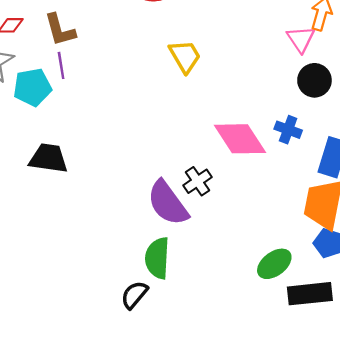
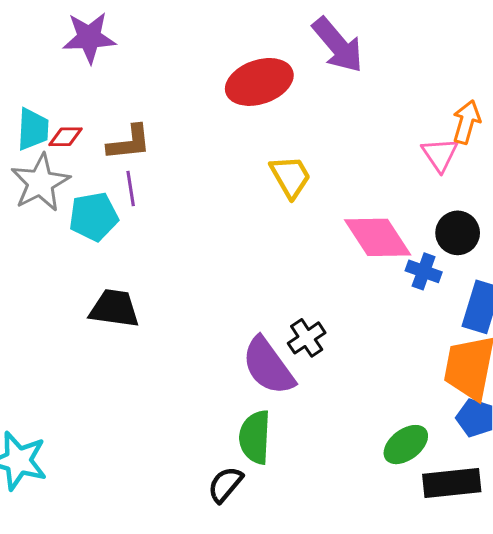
brown L-shape: (60, 30) -> (129, 143), turned -81
black circle: (314, 80) -> (458, 233), moved
pink diamond: (240, 139) -> (378, 237), moved

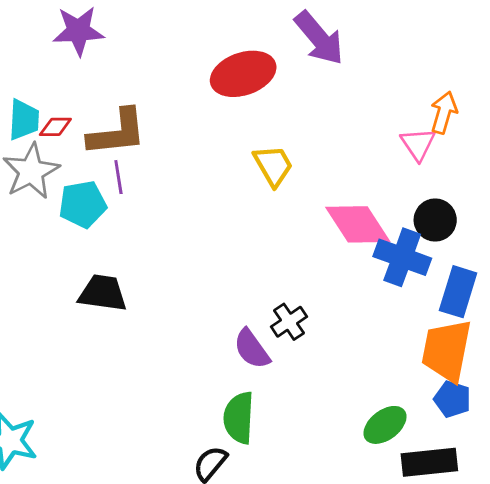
brown L-shape: (129, 143) -> (117, 133), size x1.4
blue cross: (424, 271) -> (402, 257), size x1.6
purple semicircle: (268, 366) -> (252, 349), size x0.7

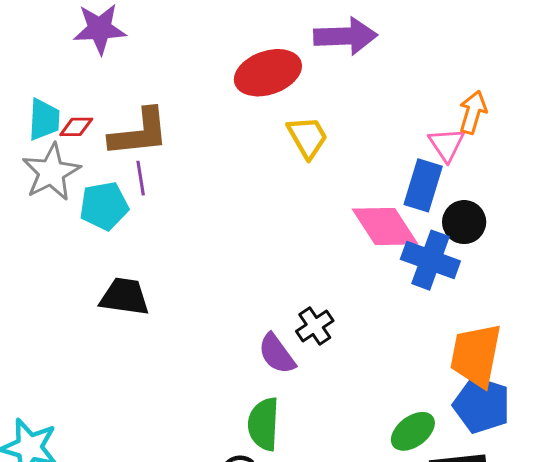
purple arrow: (319, 38) -> (346, 36), turned -52
yellow trapezoid: (273, 166) -> (307, 137), moved
blue rectangle: (458, 292) -> (423, 185), moved
blue pentagon: (452, 399) -> (482, 405), size x1.5

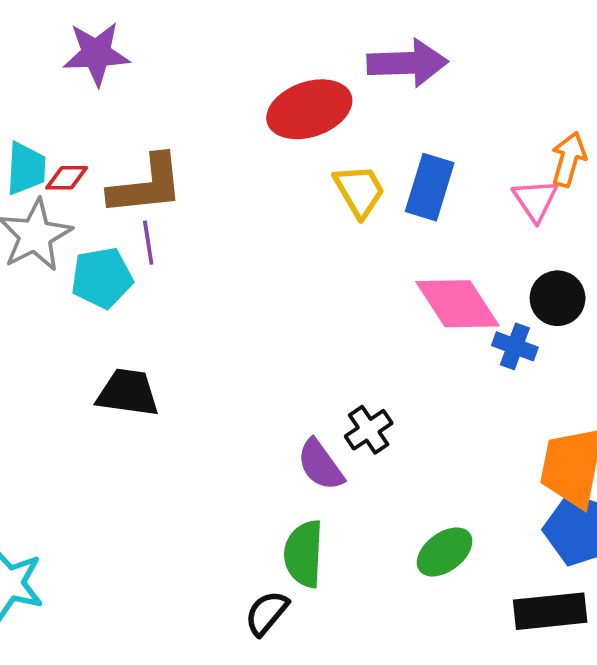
blue rectangle: (423, 185) -> (430, 187), moved
blue cross: (430, 260) -> (515, 346), size x0.6
green ellipse: (413, 431) -> (445, 552), moved

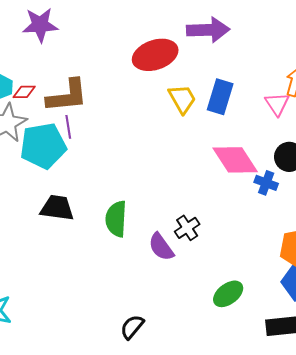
cyan pentagon: (102, 278) -> (43, 146), size x1.4
green semicircle: (304, 554) -> (116, 219), moved

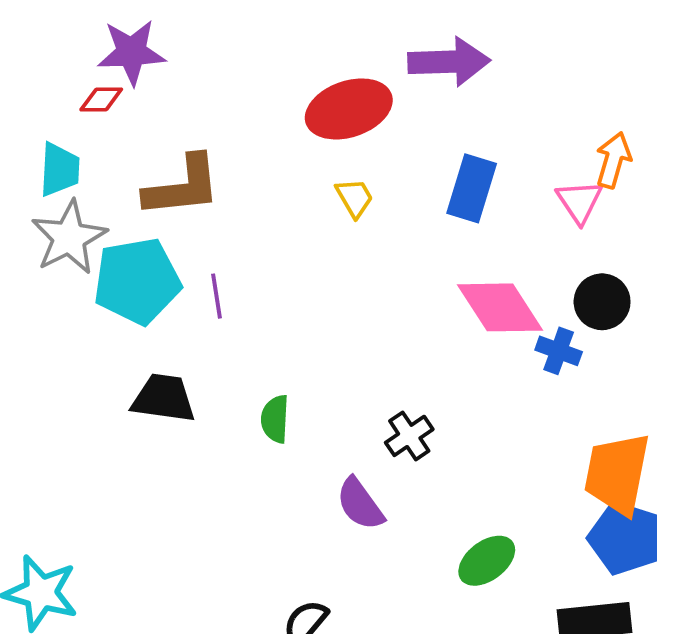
red diamond: (24, 92) -> (101, 100), moved
yellow trapezoid: (182, 99) -> (354, 198), moved, size x0.7
purple line: (68, 127) -> (216, 296), moved
green semicircle: (116, 219) -> (275, 419), size x0.7
purple semicircle: (161, 247) -> (360, 504), moved

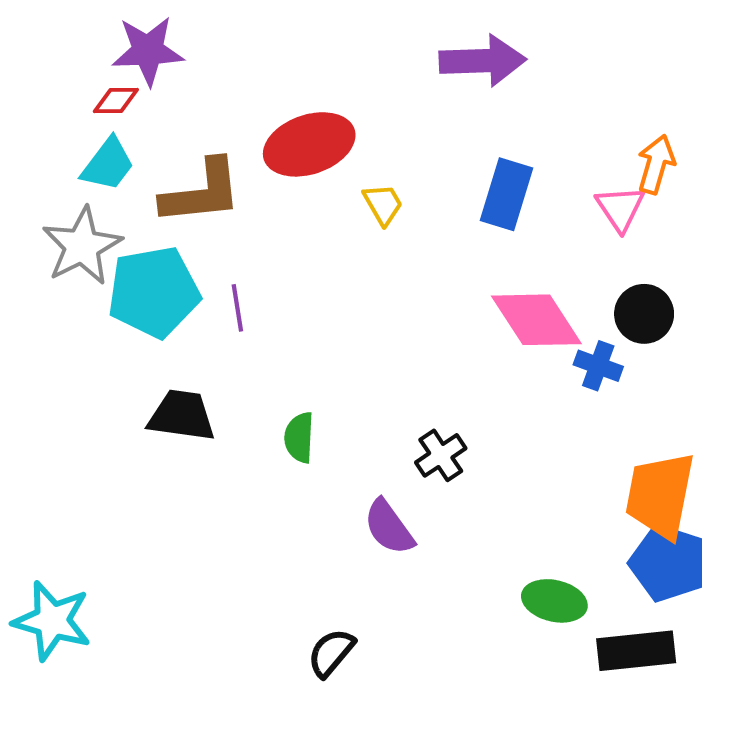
red ellipse: (349, 109) -> (309, 144), moved
cyan trapezoid: (60, 169) -> (108, 164), moved, turned 34
green ellipse: (487, 561) -> (554, 601), moved, turned 50

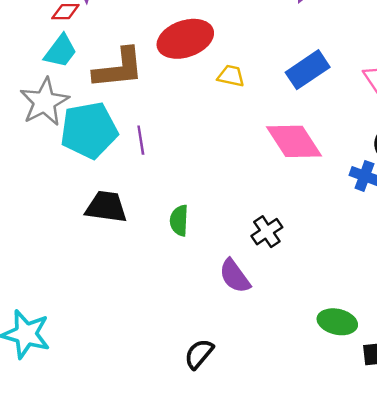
blue rectangle: (507, 194) -> (308, 70), turned 39
yellow trapezoid: (383, 204) -> (231, 76), turned -48
pink diamond: (536, 320) -> (294, 141), moved

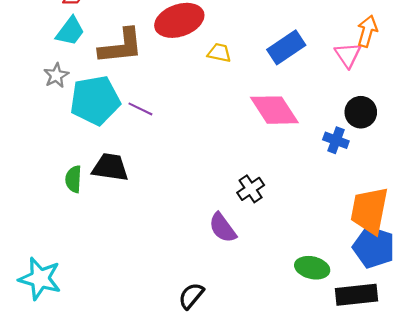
gray star: (44, 102) -> (56, 75), size x0.6
purple line: (141, 140) -> (140, 109), turned -55
green semicircle: (179, 220) -> (73, 179), moved

